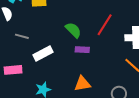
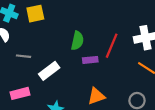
red line: (105, 25) -> (112, 46), moved
green semicircle: (73, 30) -> (77, 41), turned 66

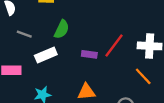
green semicircle: (77, 41) -> (62, 29), moved

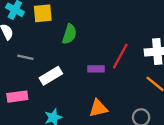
green semicircle: (62, 29) -> (69, 34), moved

